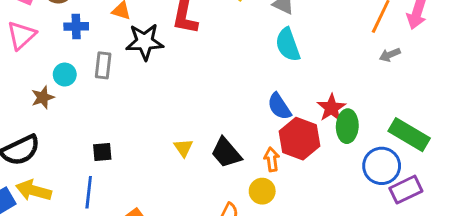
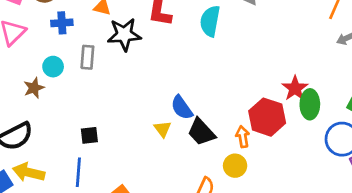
cyan semicircle: (288, 45) -> (210, 21), moved, turned 32
blue semicircle: (279, 106) -> (182, 108), moved

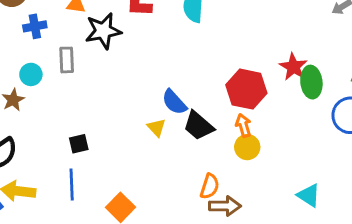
red hexagon: (267, 117) -> (246, 89), moved
yellow circle: (235, 166) -> (247, 147), moved

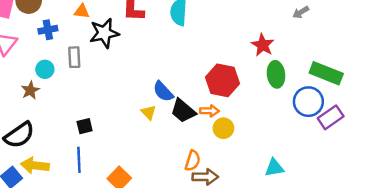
red star: (293, 67) -> (263, 45), moved
orange arrow: (243, 125) -> (209, 111), moved, turned 108
cyan triangle: (309, 195) -> (274, 168), turned -42

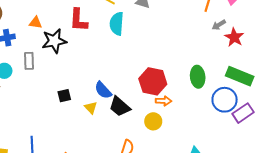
red star: (263, 45) -> (234, 37), moved
orange arrow: (209, 111) -> (164, 101), moved
black square: (85, 126) -> (64, 96), moved

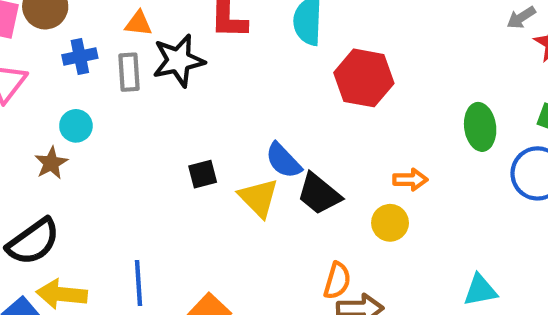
gray rectangle: (29, 61) -> (129, 72), moved
red hexagon: (153, 81) -> (364, 78), moved
yellow triangle: (91, 108) -> (259, 198), size x1.5

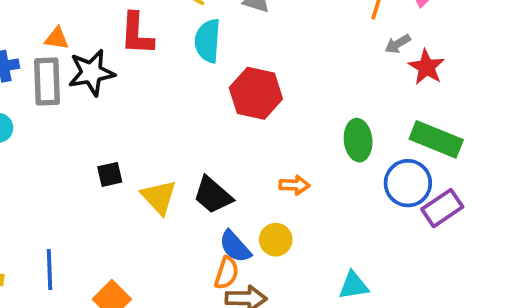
gray rectangle: (129, 72) -> (47, 82), size x1.4
blue semicircle: (283, 161) -> (235, 247), moved
yellow circle: (390, 223) -> (276, 240), moved

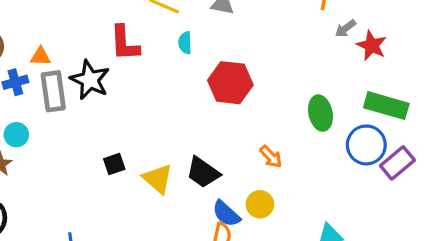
orange triangle: (57, 38) -> (40, 56), moved
cyan semicircle: (208, 41) -> (185, 43), size x0.6
black star: (91, 73) -> (90, 80), turned -30
orange arrow: (294, 185) -> (271, 157), turned 50

